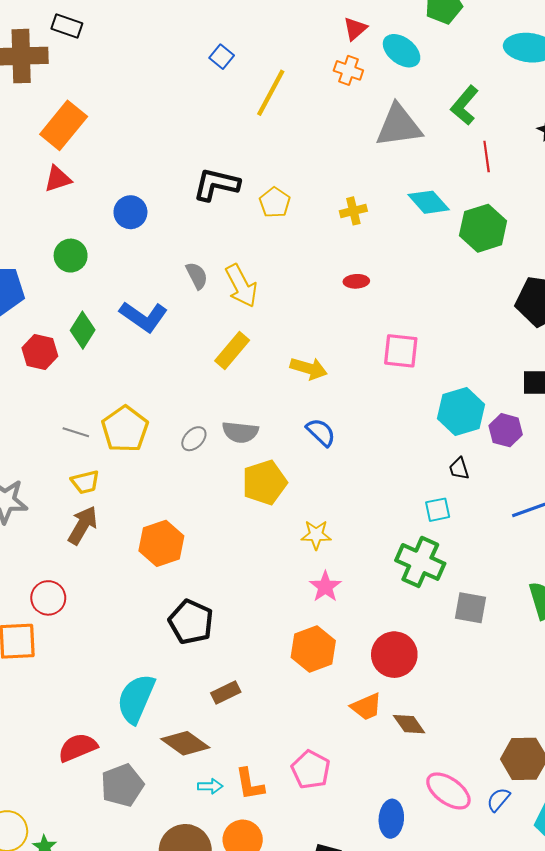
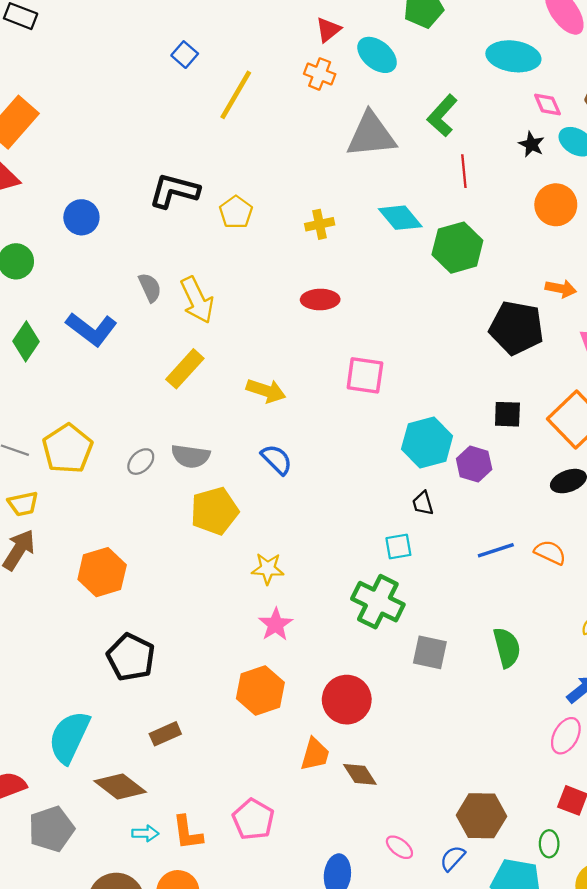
red ellipse: (356, 281) -> (320, 300), size x1.4
orange trapezoid: (366, 707) -> (315, 754), turned -52
pink ellipse: (448, 791) -> (399, 847), size x0.6

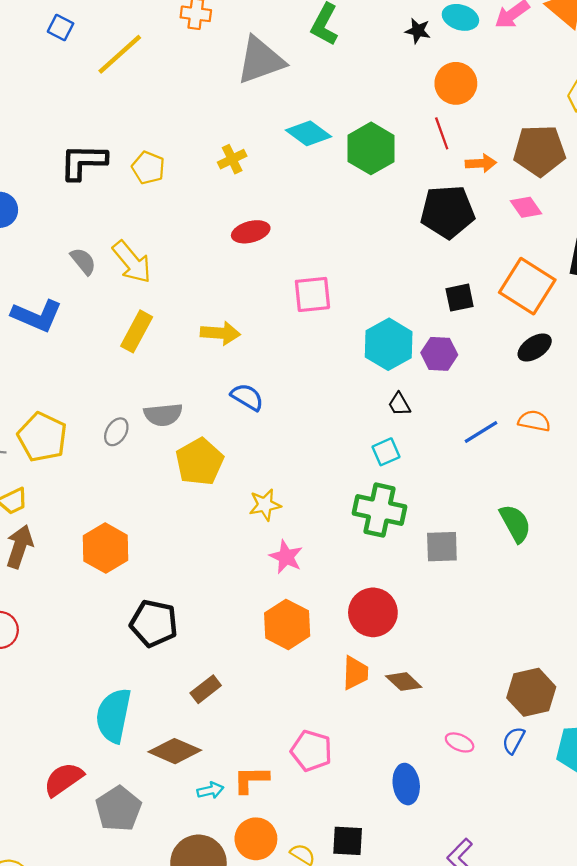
yellow line: (236, 95) -> (120, 54), turned 32
red line: (464, 171) -> (442, 133), moved
orange L-shape: (188, 833) -> (251, 779), turned 111

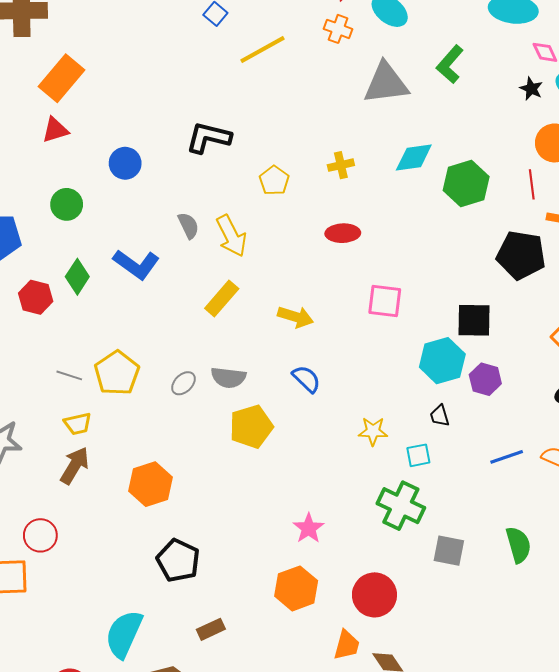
cyan diamond: (308, 133) -> (414, 158), turned -57
yellow pentagon: (148, 168) -> (274, 181), moved
black square: (460, 298) -> (474, 320), moved, size x1.4
yellow star: (265, 505) -> (373, 431), moved

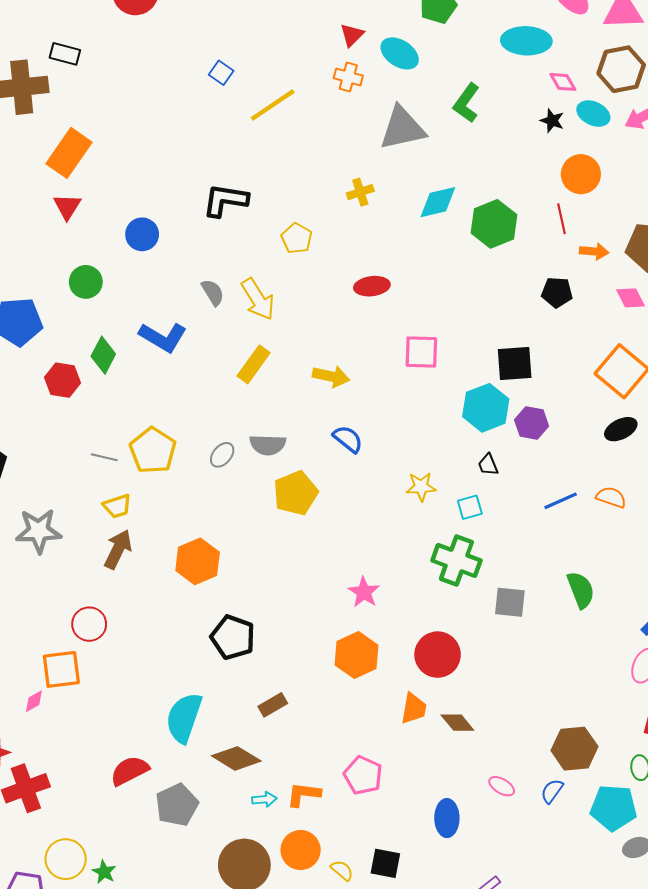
red triangle: (55, 130) -> (67, 207), turned -36
yellow cross: (341, 165) -> (360, 192), moved
black pentagon: (521, 255) -> (557, 292), size x0.6

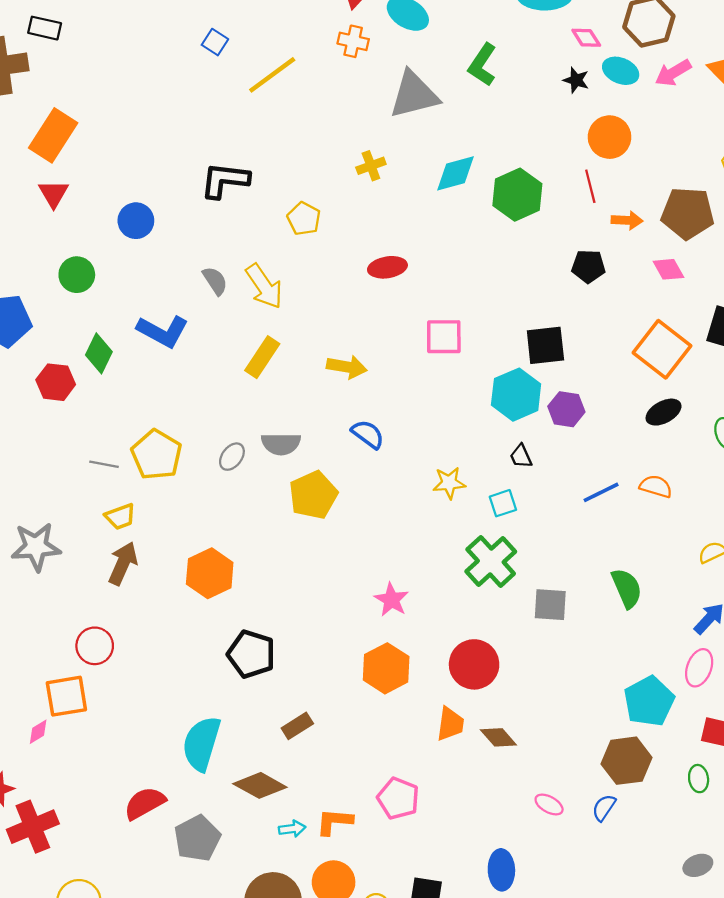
green cross: (456, 560) -> (491, 561), turned 30
cyan pentagon: (614, 808) -> (649, 701), moved, turned -30
blue ellipse: (447, 818) -> (501, 870), moved

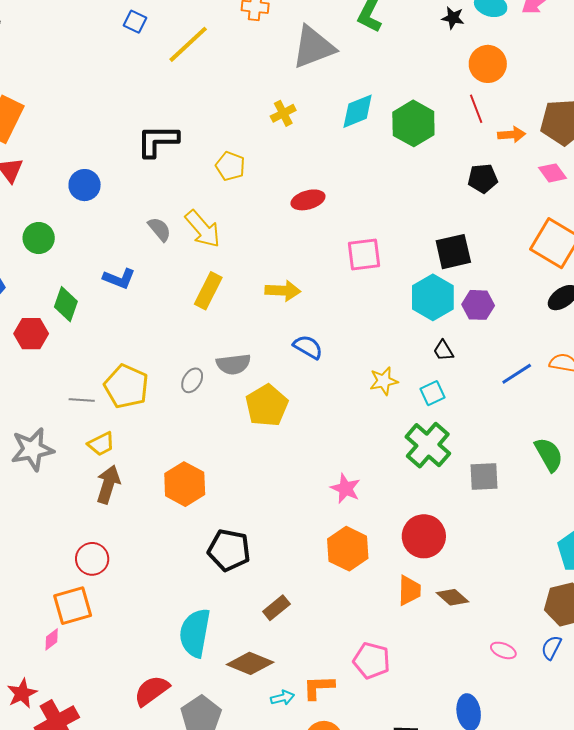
blue L-shape: (163, 331) -> (119, 278), size x0.7
gray star: (36, 547) -> (32, 449), moved

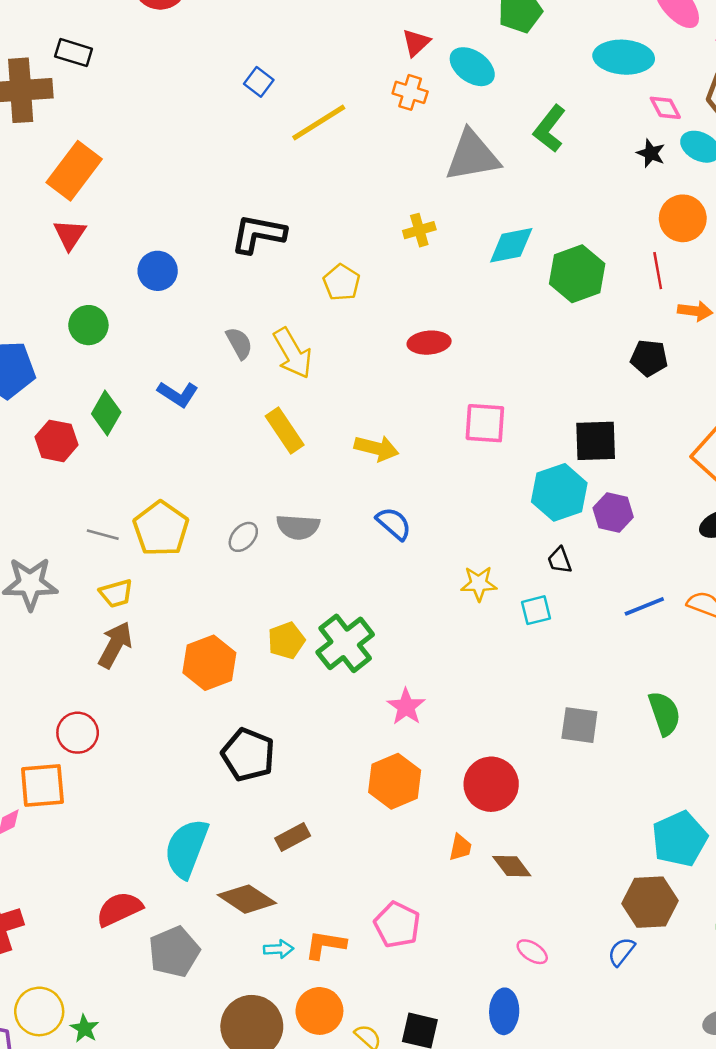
yellow rectangle: (208, 291) -> (285, 431), turned -72
yellow pentagon: (267, 405) -> (286, 640), moved, size x0.7
green cross: (428, 445) -> (345, 643), moved
orange trapezoid: (409, 590) -> (460, 847), size x0.7
pink ellipse: (503, 650) -> (532, 952), moved

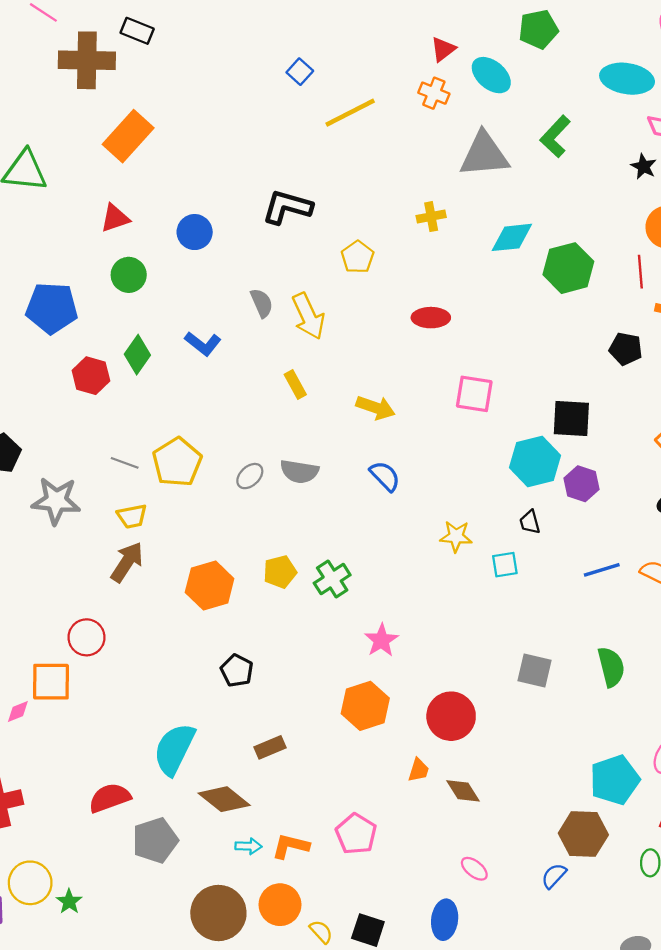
red triangle: (70, 235) -> (115, 218), moved, turned 32
yellow rectangle: (285, 431) -> (295, 384), size x0.7
green cross: (345, 643) -> (332, 579), size x0.7
black pentagon: (248, 755) -> (237, 671), size x0.7

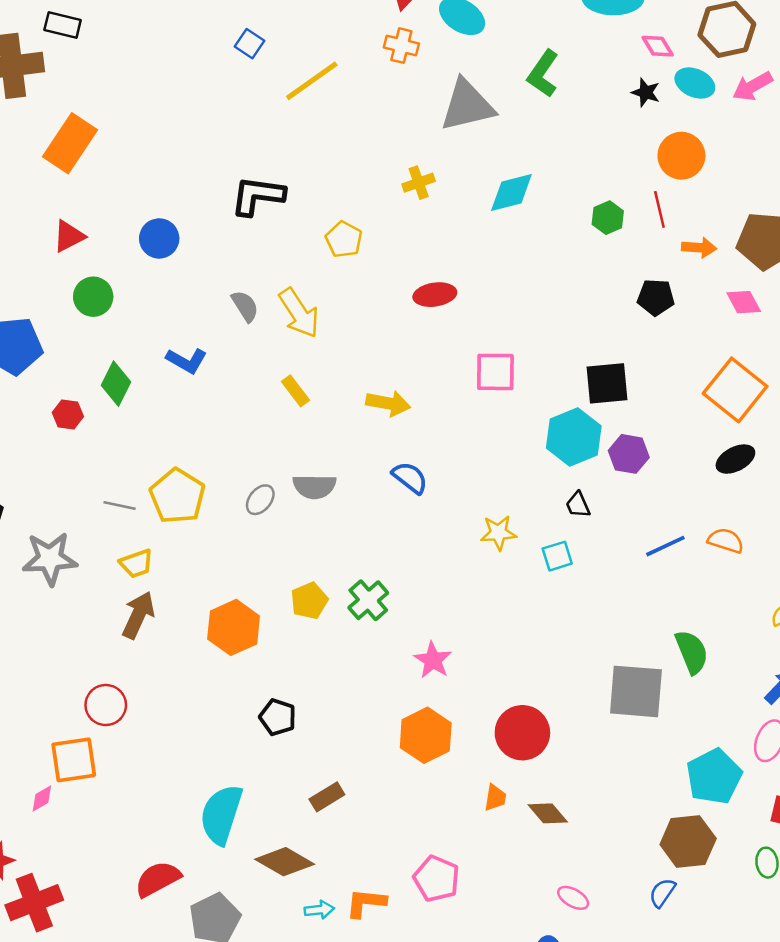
green hexagon: (568, 268) -> (608, 218), moved, size x0.6
red hexagon: (91, 376) -> (68, 414), size x0.7
gray square: (534, 670) -> (636, 691), moved, size x1.5

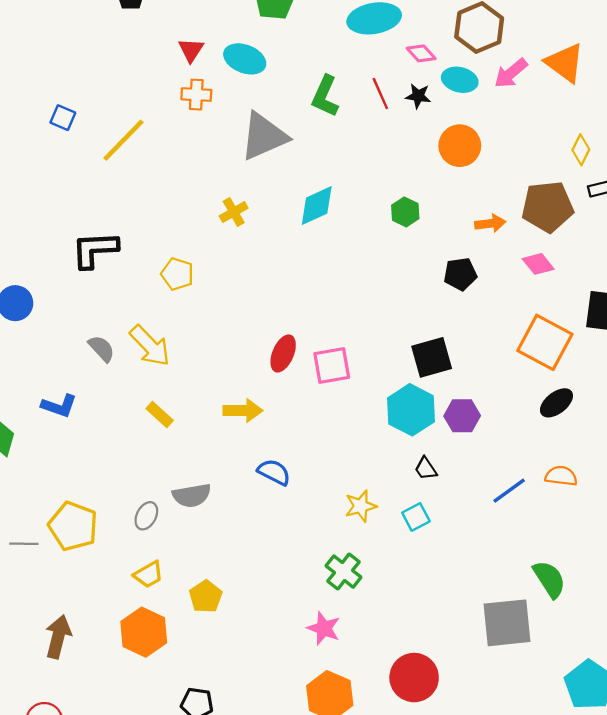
red line: (659, 209) -> (380, 93), moved
red ellipse: (435, 295) -> (283, 353), moved, turned -48
yellow trapezoid: (136, 563) -> (149, 574), moved
green cross: (368, 600) -> (344, 572), moved

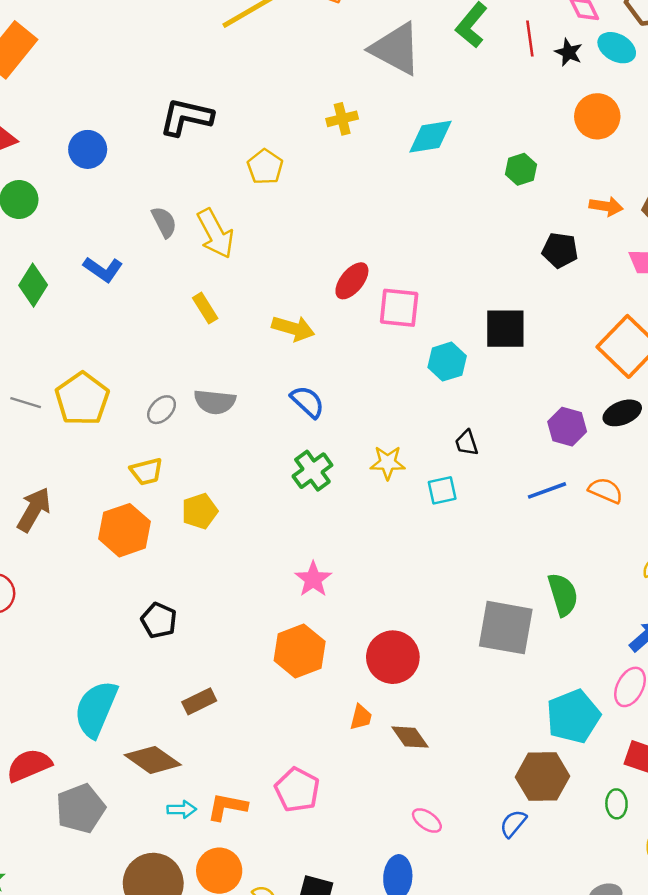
gray triangle: (264, 136) -> (396, 49), turned 36
cyan hexagon: (411, 410) -> (447, 362), moved, size x0.7
purple hexagon: (462, 416) -> (567, 427), moved
green cross: (344, 572) -> (312, 471), moved

